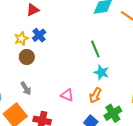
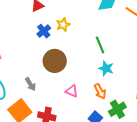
yellow star: (21, 39) -> (63, 25), moved
brown circle: (27, 57) -> (55, 61), moved, size x1.5
orange arrow: (95, 95) -> (100, 91), turned -56

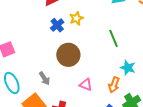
cyan star: (106, 68) -> (128, 68), moved
orange arrow: (100, 91) -> (114, 85), turned 49

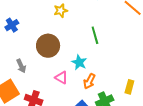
blue cross: (57, 25) -> (12, 25), moved
cyan star: (128, 68) -> (79, 62), moved

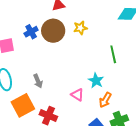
blue cross: (12, 25) -> (31, 32), moved
brown circle: (48, 46) -> (53, 31), moved

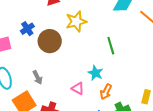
yellow star: (80, 28) -> (76, 21), size x1.5
brown circle: (53, 31) -> (50, 41), moved

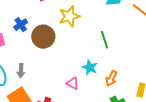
gray arrow: (38, 77) -> (21, 71), moved, turned 32
orange arrow: (106, 92) -> (111, 78), moved

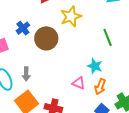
orange arrow: (111, 78) -> (100, 87), moved

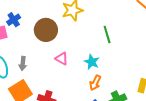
blue cross: (23, 28) -> (14, 20), moved
pink triangle: (79, 83) -> (62, 59), moved

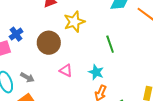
gray arrow: (23, 64) -> (27, 77), turned -64

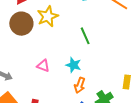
brown circle: (49, 43) -> (21, 24), moved

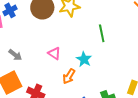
orange arrow: (80, 85) -> (69, 76), moved

